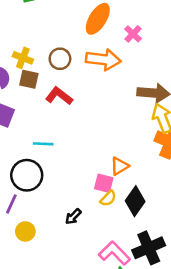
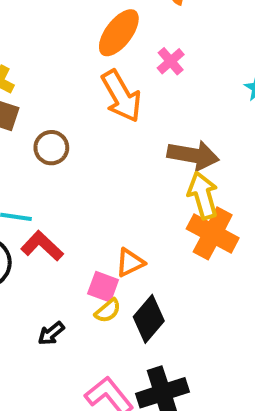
brown circle: (60, 59) -> (51, 148), moved
orange arrow: (103, 59) -> (121, 96), turned 48
red L-shape: (59, 96) -> (42, 246), moved

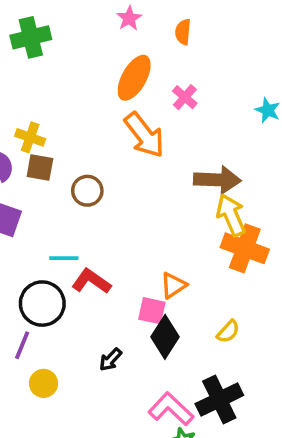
yellow semicircle: (108, 311) -> (228, 332), moved
black diamond: (149, 319) -> (165, 337), moved

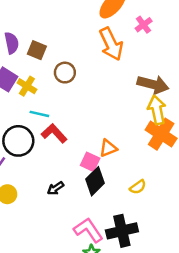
yellow cross: (30, 137) -> (27, 86), moved

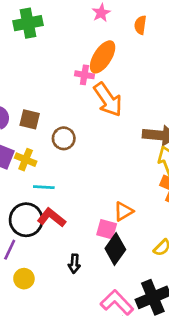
pink cross: (144, 25) -> (84, 75), moved, turned -35
red L-shape: (54, 133) -> (51, 218), moved
black arrow: (55, 188) -> (74, 264), turned -42

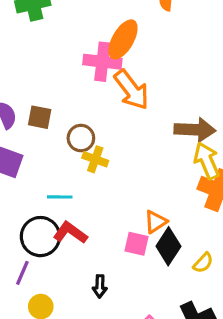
pink cross: (84, 75) -> (102, 62), size x1.6
yellow cross: (26, 160) -> (95, 159), moved
black diamond: (115, 249) -> (168, 246), moved

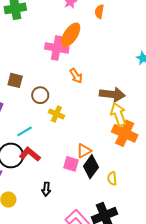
orange arrow: (131, 90) -> (76, 76), moved, size x0.6
yellow cross: (95, 159) -> (56, 114), moved
cyan line: (60, 197) -> (25, 131), turned -35
yellow semicircle: (203, 263) -> (112, 178), turned 128

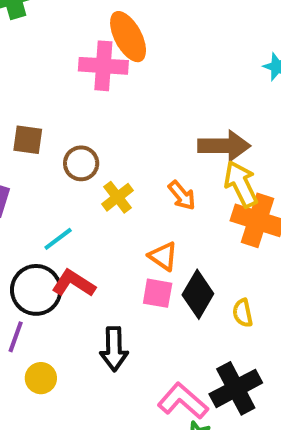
orange ellipse: (71, 35) -> (128, 37), turned -55
orange arrow: (76, 76) -> (182, 195), moved
yellow cross: (56, 114) -> (118, 197), turned 35
orange triangle: (84, 151) -> (163, 256), moved, turned -49
black arrow: (46, 189) -> (114, 349), size x1.5

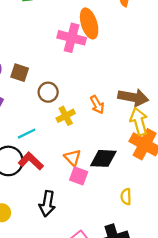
orange arrow: (182, 195) -> (97, 105), moved
orange triangle: (163, 256) -> (73, 158), moved
black diamond: (198, 294) -> (103, 158), moved, turned 52

